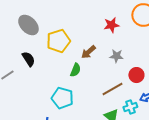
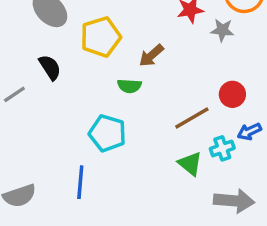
gray star: (116, 56) -> (222, 30), moved
green semicircle: (75, 70) -> (129, 86), turned 72

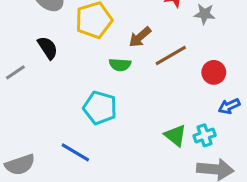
brown line: (192, 118) -> (171, 55), moved
cyan cross: (222, 148) -> (205, 135), moved
blue line: (80, 182) -> (75, 152), turned -64

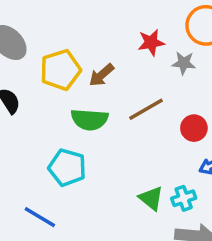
brown arrow: (140, 37) -> (101, 75), moved
green semicircle: (120, 65) -> (90, 120), size x1.5

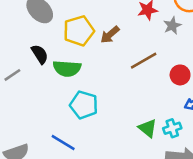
gray star: (184, 63) -> (172, 26), turned -30
green semicircle: (90, 120) -> (67, 68), moved

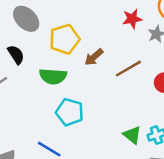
brown arrow: (110, 35) -> (94, 57), moved
black semicircle: (40, 54) -> (16, 55), moved

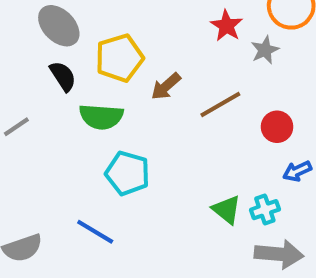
red star: (132, 19) -> (227, 26), turned -30
black semicircle: (16, 55) -> (63, 76), moved

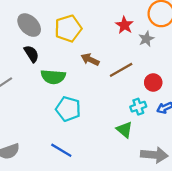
yellow pentagon: (119, 58) -> (68, 29), moved
brown arrow: (166, 86) -> (90, 60), turned 66
cyan cross: (265, 210) -> (138, 107), moved
blue line: (95, 232) -> (61, 150), moved

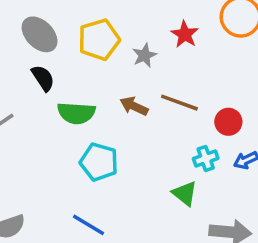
gray star: (146, 39) -> (144, 55), moved
brown arrow: (90, 60) -> (134, 106), moved
brown line: (121, 70) -> (179, 103), turned 50

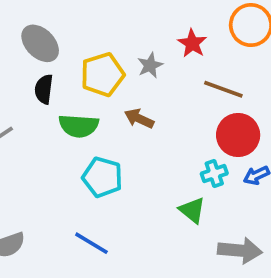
yellow pentagon: (99, 40) -> (102, 75), moved
black semicircle: (43, 78) -> (44, 89), turned -140
brown line: (179, 103) -> (223, 89), moved
red circle: (228, 122) -> (238, 135), size x1.5

